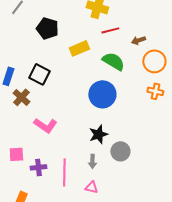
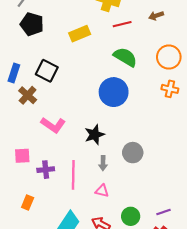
black pentagon: (47, 28) -> (32, 24), moved
brown arrow: (138, 40) -> (156, 16), moved
yellow rectangle: (79, 48) -> (80, 34), moved
black star: (98, 134) -> (94, 135), moved

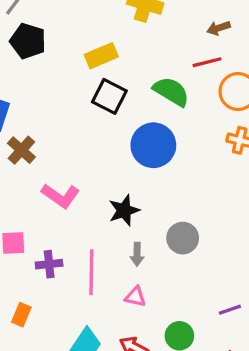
red line: (122, 24) -> (207, 62), moved
black square: (47, 71) -> (109, 96), moved
purple line: (164, 212) -> (230, 310), moved

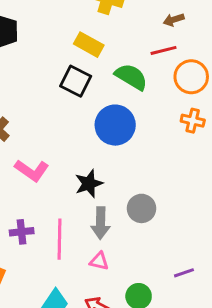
yellow rectangle: (101, 56) -> (89, 45), moved, turned 52
gray arrow: (137, 254) -> (101, 223), size x1.5

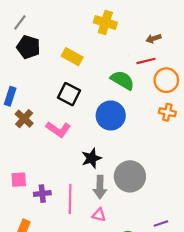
yellow rectangle: (89, 45) -> (72, 57), moved
black square: (76, 81) -> (69, 94), moved
pink L-shape: (32, 170) -> (58, 129), moved
gray circle: (141, 208) -> (130, 176), size x1.5

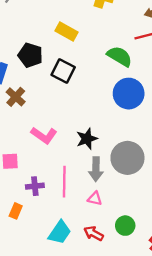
black pentagon: (28, 47) -> (30, 55), moved
blue circle: (111, 115) -> (129, 94), moved
pink L-shape: (58, 129) -> (44, 135), moved
purple cross: (42, 194) -> (35, 186), moved

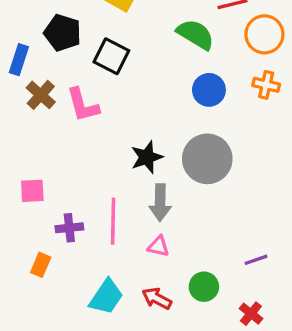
blue circle: (129, 94) -> (209, 90), size x0.7
pink L-shape: (44, 135) -> (83, 105), moved, turned 40
gray circle: (127, 158) -> (207, 159), moved

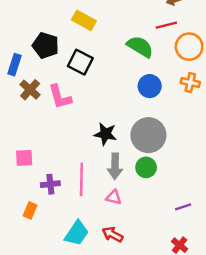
black star: (147, 157) -> (105, 134), turned 30
green circle: (204, 287) -> (146, 167), moved

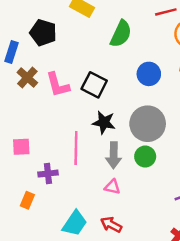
green semicircle: (140, 47) -> (121, 34), moved, turned 84
black square: (80, 62) -> (94, 85), moved
pink line: (81, 179) -> (76, 148), moved

